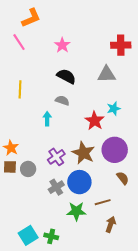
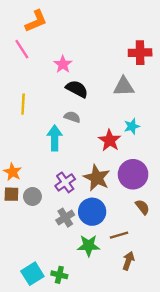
pink star: (62, 45) -> (63, 64), moved
cyan arrow: (47, 119) -> (55, 138), size x1.5

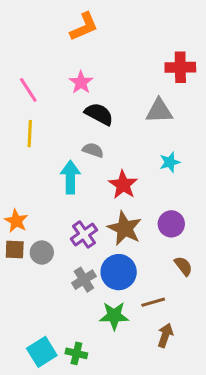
orange L-shape: (36, 21) -> (84, 27), moved
pink line: (22, 49) -> (28, 90), moved
red star: (110, 140) -> (123, 185), moved
purple circle: (133, 174) -> (171, 224), size x0.7

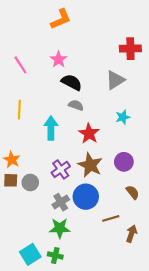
gray triangle: (159, 111) -> (115, 80), turned -30
yellow line: (30, 134) -> (19, 110), moved
gray semicircle: (93, 150) -> (76, 105), moved
green star: (114, 316) -> (60, 228), moved
brown arrow: (165, 335) -> (131, 234), moved

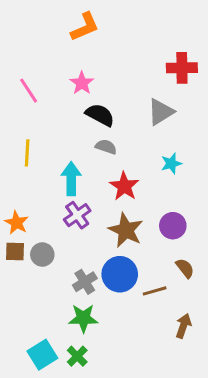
purple cross: (61, 169) -> (77, 215), moved
brown line: (111, 218) -> (155, 291), moved
green cross: (55, 255) -> (77, 356), turned 32

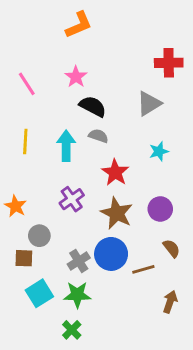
cyan arrow: (71, 179) -> (66, 146), moved
brown square: (15, 251) -> (24, 258), moved
cyan square: (42, 355) -> (39, 293), moved

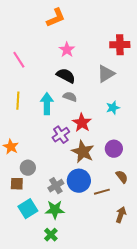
pink star: (76, 77) -> (67, 50), moved
purple cross: (72, 199) -> (61, 135), moved

